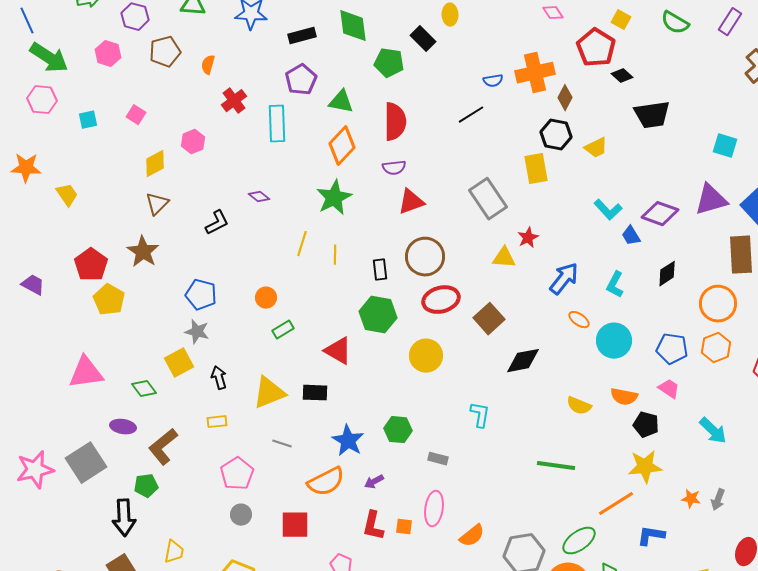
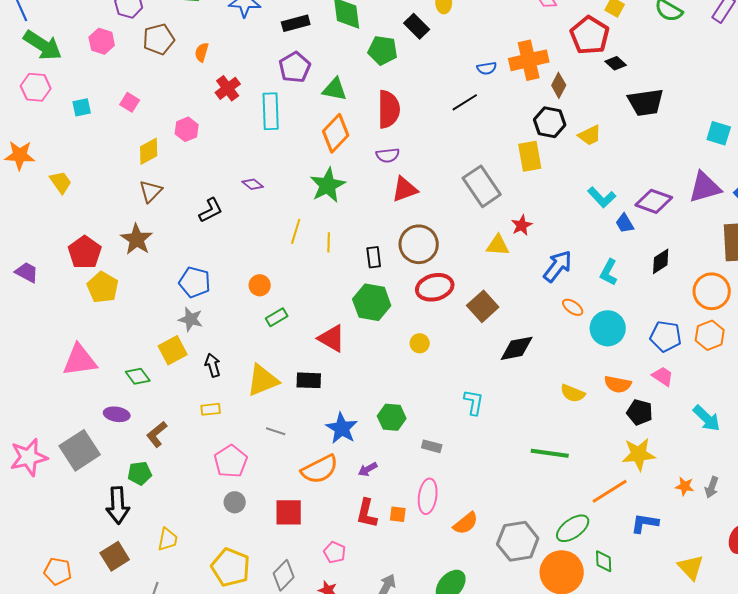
yellow circle: (426, 356) -> (420, 343), size x0.6
brown L-shape: (163, 447) -> (157, 434), size x0.7

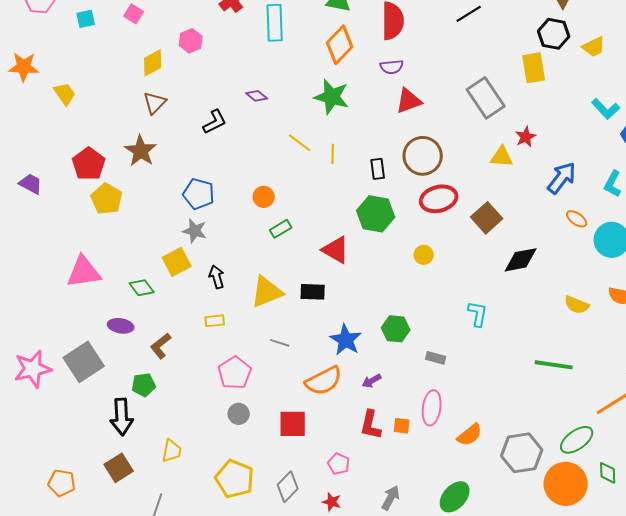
green star: (328, 185) -> (332, 97), turned -30
yellow line: (296, 231) -> (300, 143), turned -70

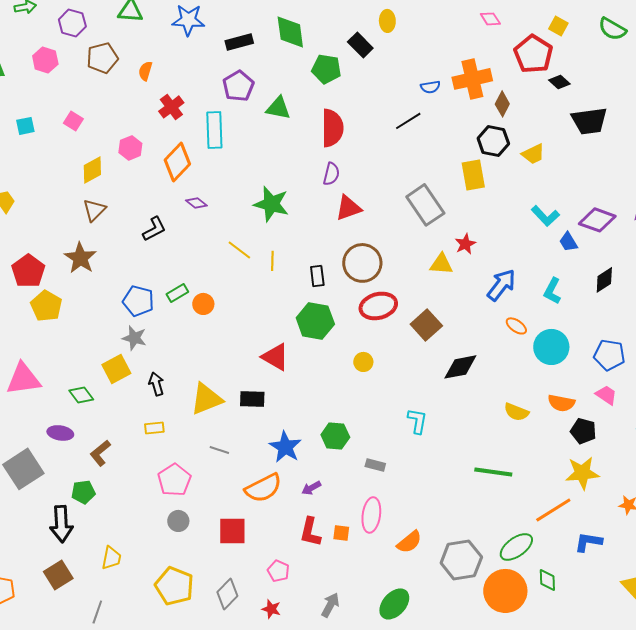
orange diamond: (340, 45) -> (177, 162), moved
purple semicircle: (392, 67) -> (331, 174), turned -70
green rectangle: (281, 229) -> (177, 293), moved

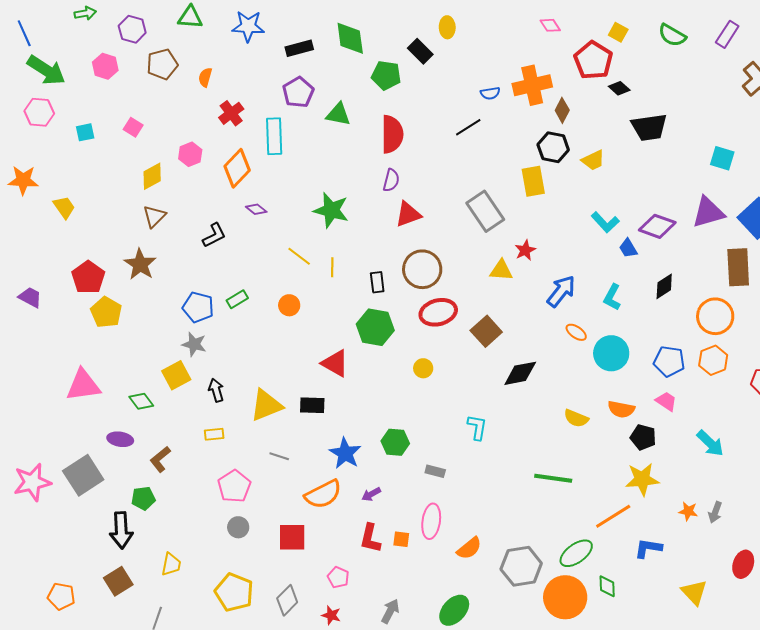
orange circle: (203, 304) -> (289, 305), moved

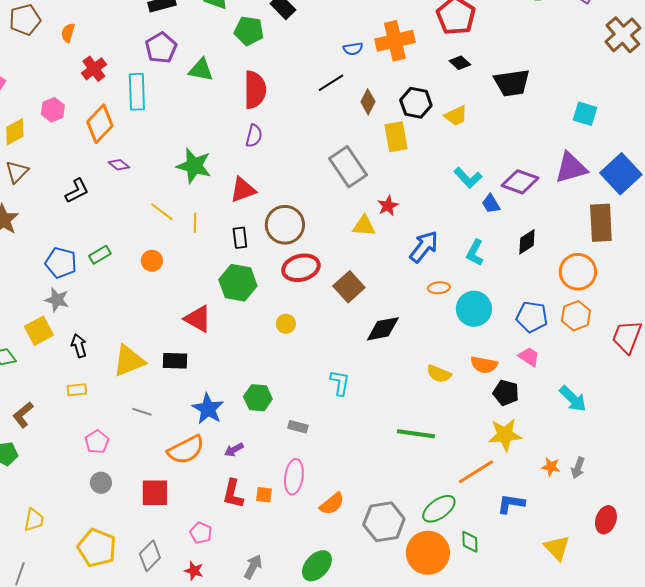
black diamond: (619, 88) -> (460, 63), moved
brown diamond: (562, 110) -> (368, 102), moved
red triangle: (408, 214) -> (243, 190), moved
orange ellipse: (576, 332) -> (439, 288), turned -40
pink pentagon: (234, 486) -> (97, 442), size x0.7

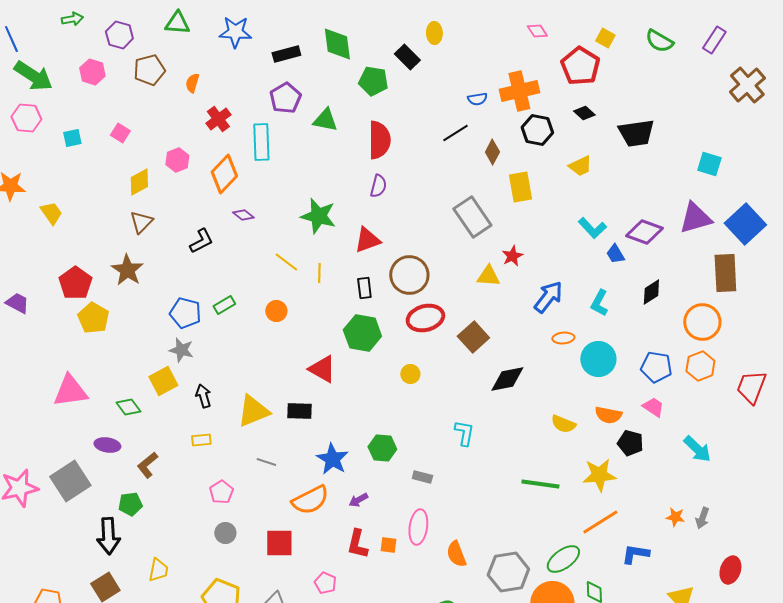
black hexagon: (416, 103) -> (537, 130), moved
yellow star: (505, 435) -> (599, 475), moved
orange semicircle: (332, 504) -> (456, 554), turned 108

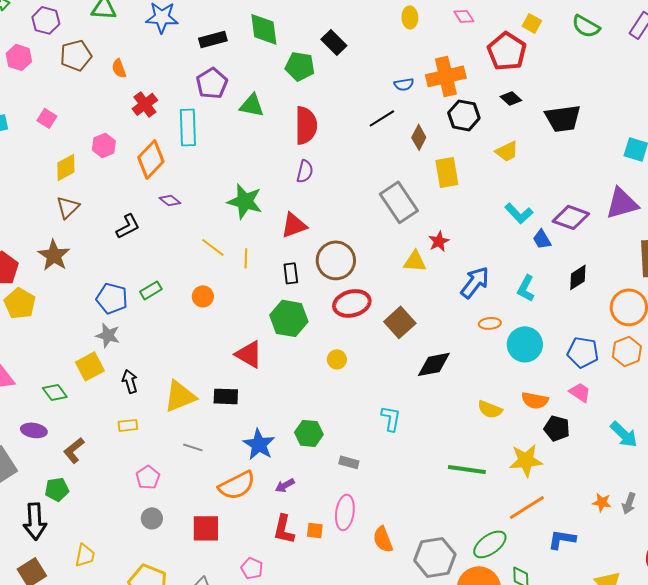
yellow ellipse: (434, 33) -> (410, 17), moved
orange semicircle: (192, 83) -> (119, 68), turned -36

